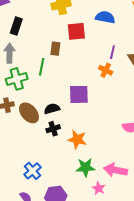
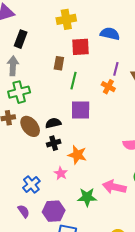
green line: (42, 67) -> (73, 81), moved
green star: (85, 167) -> (87, 197), moved
pink star: (99, 188) -> (61, 173), moved

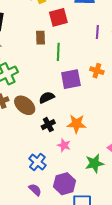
orange cross: (108, 87) -> (97, 71), moved
black cross: (54, 143) -> (48, 125), moved

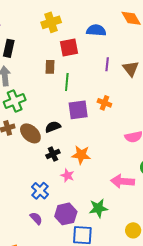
green star: (94, 163) -> (98, 208), moved

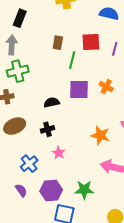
red square: (69, 48) -> (91, 42), moved
brown ellipse: (30, 133) -> (15, 126), moved, turned -75
orange star: (81, 155) -> (100, 135), moved

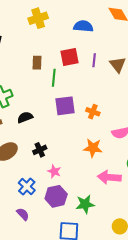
orange cross: (106, 87) -> (93, 112), moved
black semicircle: (52, 102) -> (25, 117), moved
purple hexagon: (51, 191) -> (56, 196), moved

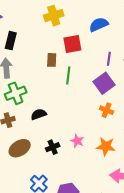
blue semicircle: (83, 26) -> (99, 25), turned -30
red square: (70, 57) -> (72, 44), moved
purple square: (65, 106) -> (104, 83), moved, turned -30
pink star: (54, 171) -> (77, 141), moved

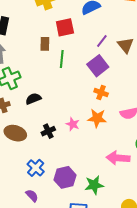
purple line: (109, 59) -> (102, 41), turned 32
orange star: (106, 146) -> (97, 118), moved
brown ellipse: (20, 148) -> (15, 133), turned 50

